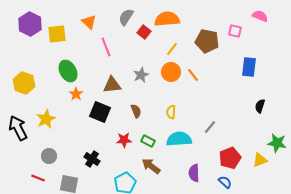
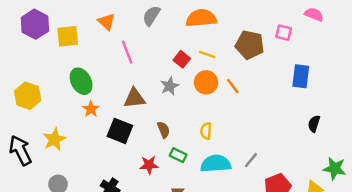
red square: (144, 32) -> (182, 59), moved
yellow line: (172, 49) -> (207, 54), turned 72
gray line: (210, 127) -> (251, 160), moved
green rectangle: (148, 141) -> (178, 155), moved

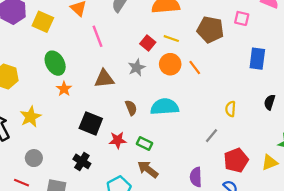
yellow square: (68, 36) -> (43, 22), turned 30
black square: (120, 131) -> (91, 123), moved
yellow semicircle: (206, 131) -> (230, 109), moved
green rectangle: (178, 155) -> (144, 144), moved
cyan semicircle: (216, 164) -> (165, 107), moved

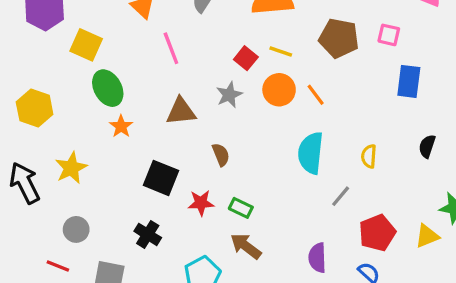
pink square: (242, 18) -> (389, 35), moved
yellow square: (43, 22) -> (86, 45), moved
cyan semicircle: (165, 107) -> (311, 153), moved, turned -80

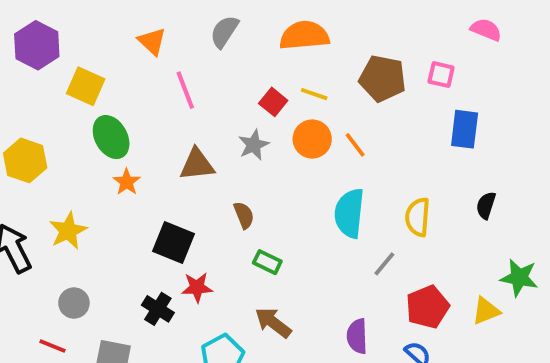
yellow semicircle: (369, 156) -> (418, 217), size x1.4
red star: (201, 203) -> (197, 287), moved
green rectangle: (241, 208) -> (267, 262), moved

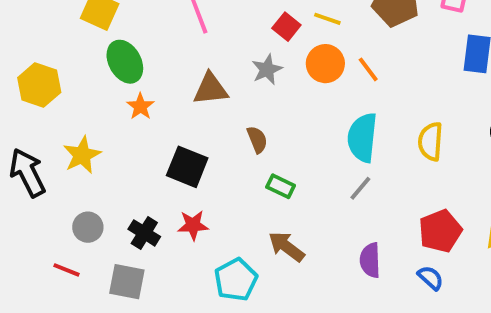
gray line: (384, 264) -> (360, 188), moved
red star: (197, 287) -> (193, 225), moved
black cross: (158, 309) -> (144, 233), moved

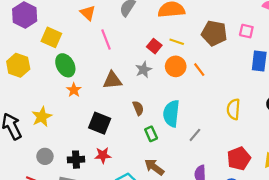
yellow hexagon: (39, 85) -> (18, 65), moved
cyan semicircle: (362, 138) -> (171, 114), moved
green rectangle: (281, 186) -> (151, 134), turned 40
black cross: (144, 233) -> (76, 160), turned -35

